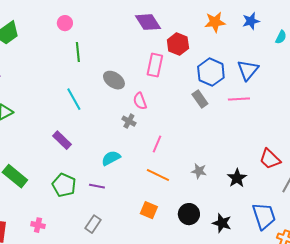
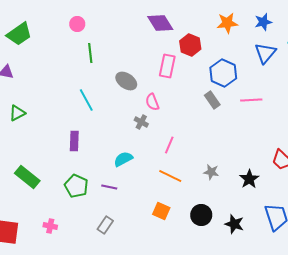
blue triangle: (248, 70) -> (265, 53), moved
purple rectangle: (62, 140) -> (74, 141), turned 48

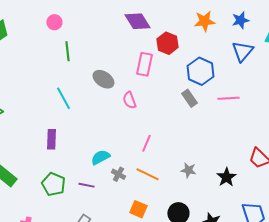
gray cross: (141, 122) -> (118, 174), moved

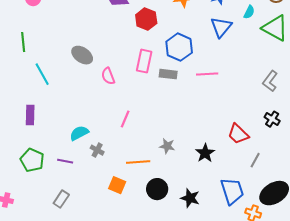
green line: (67, 51) -> (23, 42), moved
pink rectangle: (144, 64) -> (144, 61), moved
gray rectangle: (189, 98) -> (168, 74), turned -48
orange line: (147, 174) -> (138, 162), moved, turned -30

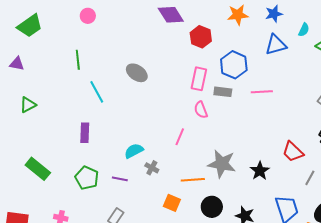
blue triangle: (221, 27) -> (276, 45), turned 35
pink semicircle: (108, 76) -> (201, 110), moved
gray star: (167, 146) -> (222, 164), size x1.8

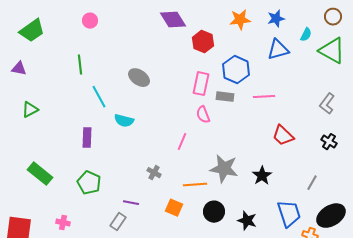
cyan semicircle: (134, 151) -> (124, 121), moved, turned -138
red trapezoid: (293, 152) -> (283, 136), moved
purple line: (120, 179) -> (131, 203), moved

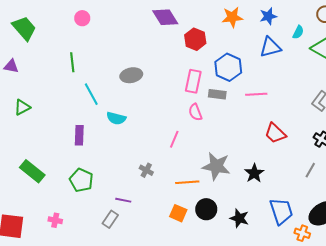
green trapezoid: (32, 31) -> (24, 28), turned -96
gray ellipse: (139, 78) -> (131, 75), turned -45
gray line: (312, 183) -> (310, 170), moved
orange square: (174, 208) -> (178, 213), moved

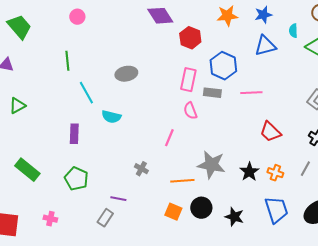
cyan semicircle: (298, 32) -> (293, 31), turned 152
orange cross: (302, 233) -> (275, 173), moved

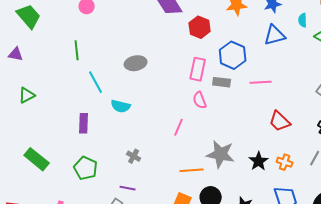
gray cross: (141, 169) -> (134, 156), moved

